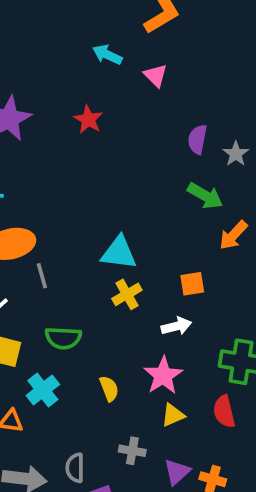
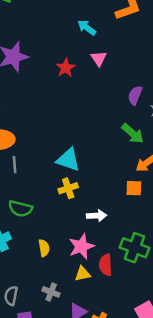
pink triangle: (156, 75) -> (99, 58), moved
orange square: (192, 284) -> (134, 188), moved
red semicircle: (224, 412) -> (106, 265), moved

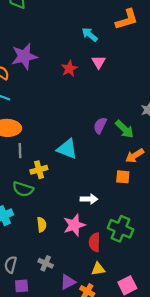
purple semicircle: (135, 95) -> (100, 125), moved
yellow cross: (68, 188) -> (39, 170), moved
yellow triangle: (83, 274) -> (98, 269), moved

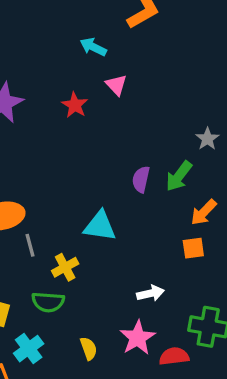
green arrow: (125, 129) -> (179, 176), turned 96
red semicircle: (95, 242) -> (174, 356), turned 96

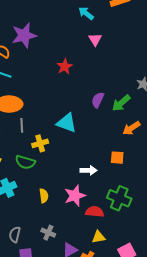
red star: (75, 105) -> (65, 67), moved
orange square: (193, 248) -> (117, 158), moved

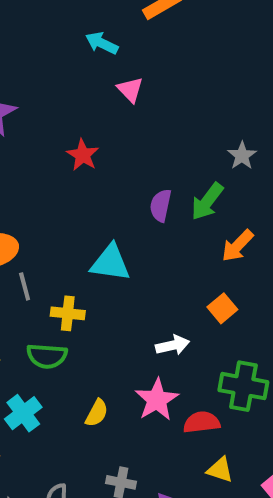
yellow cross: (40, 143) -> (68, 313), turned 35
orange square: (117, 158) -> (222, 308), turned -32
yellow semicircle: (44, 196) -> (97, 413), turned 48
yellow triangle: (99, 237) -> (220, 470), turned 40

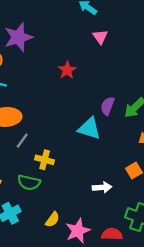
cyan triangle: (110, 263) -> (89, 128), moved
gray line: (25, 286) -> (22, 141), turned 42
pink star: (157, 400) -> (78, 231), moved

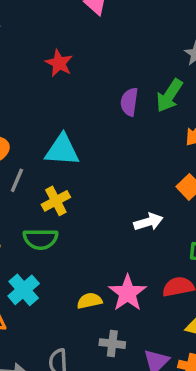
cyan triangle: (89, 128) -> (62, 150), moved
yellow cross: (45, 160) -> (56, 201), turned -30
yellow semicircle: (52, 220) -> (90, 301), moved, turned -126

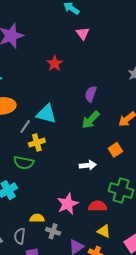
green arrow: (169, 96) -> (91, 120), moved
gray line: (17, 180) -> (25, 126), moved
yellow semicircle: (90, 301) -> (37, 218), moved

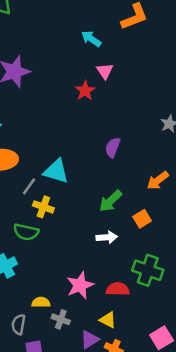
red star: (55, 63) -> (85, 91), moved
green arrow: (91, 120) -> (110, 201), moved
yellow cross: (37, 143) -> (43, 207), turned 35
yellow triangle: (104, 231) -> (108, 320), moved

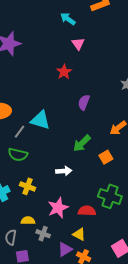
red star: (85, 91) -> (64, 72), moved
yellow cross: (43, 207) -> (28, 186), moved
green semicircle: (26, 232) -> (18, 155), moved
white arrow: (107, 237) -> (64, 171), moved

